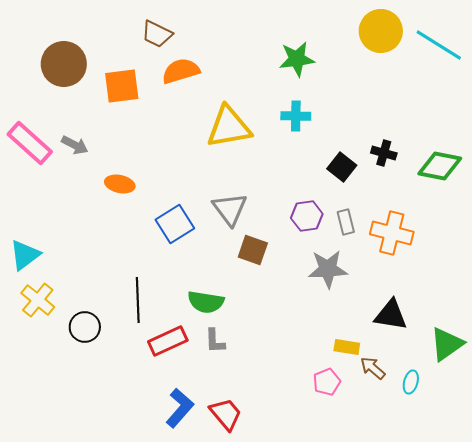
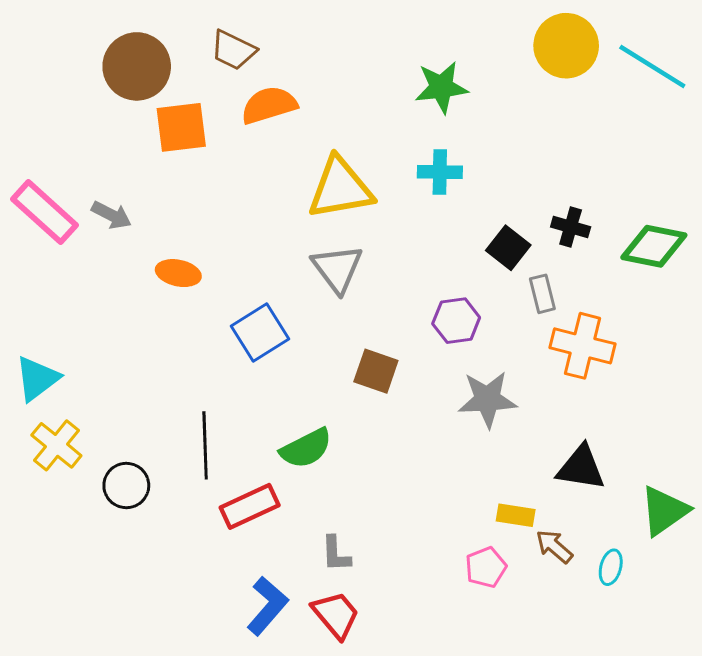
brown circle: (64, 64) -> (137, 66), moved
gray triangle: (230, 209) -> (337, 269), moved
gray rectangle: (346, 222) -> (542, 294), moved
green semicircle: (206, 302) -> (306, 448), turned -36
gray L-shape: (215, 341) -> (336, 554), moved

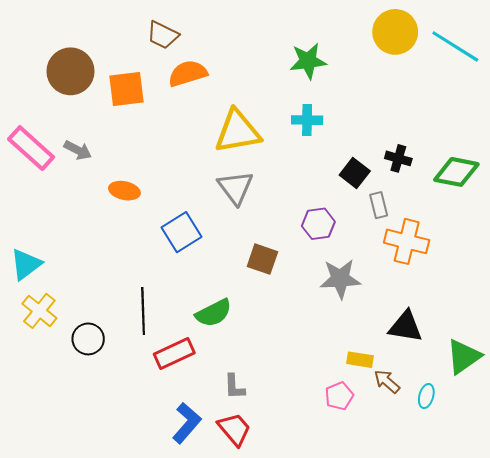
brown circle: (137, 66) -> (71, 71), moved

